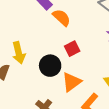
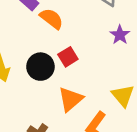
black circle: (50, 66) -> (40, 67), moved

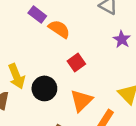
black circle: (40, 67) -> (44, 88), moved

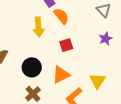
yellow arrow: (16, 76) -> (39, 27), moved
black circle: (44, 88) -> (32, 67), moved

